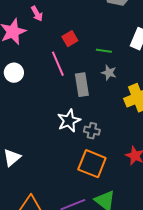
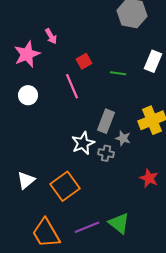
gray star: (109, 73) -> (123, 138), moved
gray rectangle: (82, 85) -> (106, 121), moved, turned 30
orange square: (92, 164) -> (65, 186), moved, turned 32

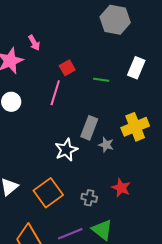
pink line: (72, 86) -> (55, 93), turned 40
gray cross: (106, 153) -> (89, 198), moved
red star: (149, 178) -> (121, 188), moved

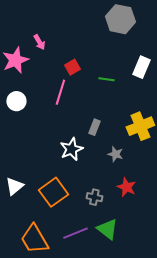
gray rectangle: (89, 128) -> (94, 127), size x0.7
gray star: (106, 145) -> (115, 154), moved

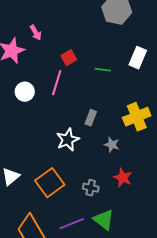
white circle: (16, 101) -> (25, 92), moved

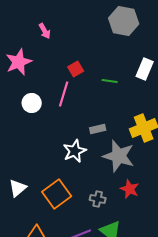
pink arrow: (36, 33) -> (45, 31), moved
gray rectangle: (91, 118) -> (98, 129), turned 56
gray star: (112, 145) -> (119, 156), size x2.0

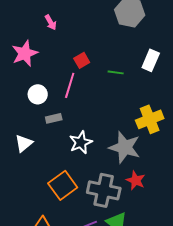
gray rectangle: (98, 129) -> (54, 118), moved
white triangle: (18, 188) -> (24, 143), moved
gray cross: (98, 199) -> (104, 190), size x2.0

